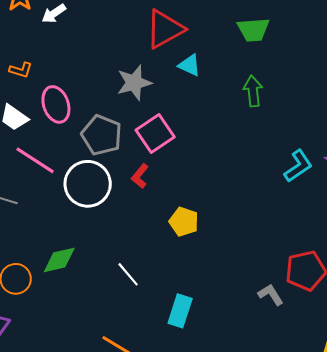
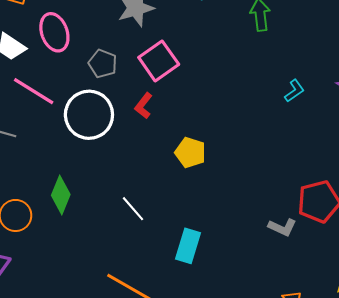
gray pentagon: (102, 135) -> (103, 64), size x0.7
cyan L-shape: (298, 166) -> (294, 91), moved, size x0.7
green diamond: (59, 260) -> (61, 195), turned -54
gray L-shape: (271, 295) -> (282, 227), turned 148

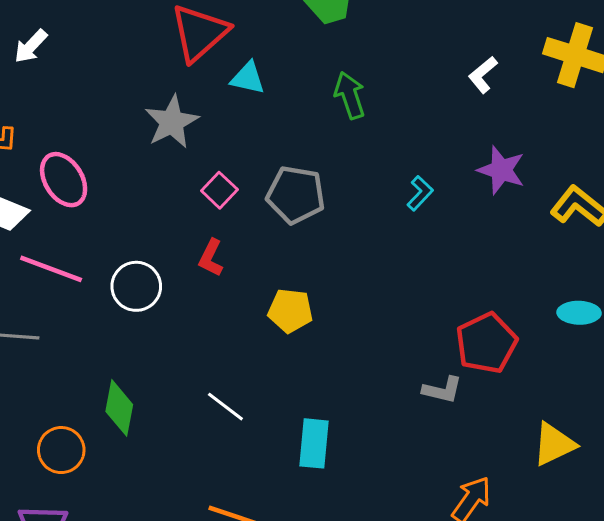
pink square: (159, 61) -> (219, 190), size x0.6
gray pentagon: (103, 64) -> (296, 195), moved, size x1.4
white circle: (89, 115) -> (136, 286), size x0.7

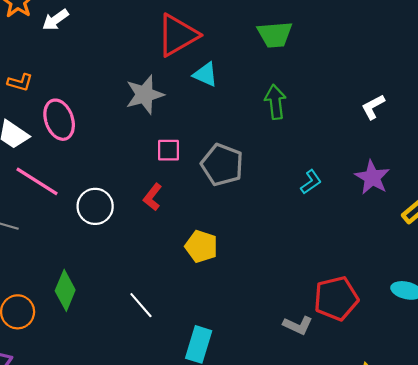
pink square: (219, 190) -> (169, 150), turned 35

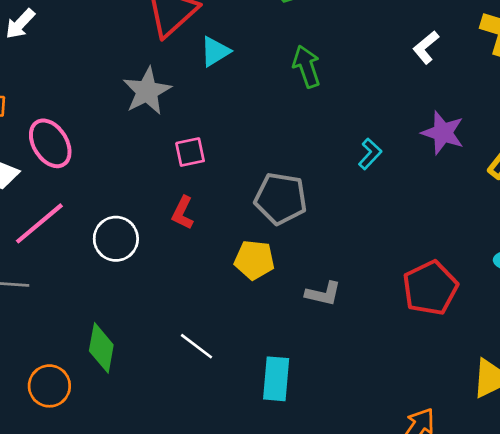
cyan triangle: (205, 75) -> (215, 51), turned -44
gray pentagon: (222, 165) -> (281, 199), moved
pink line: (37, 181) -> (39, 223), turned -60
gray L-shape: (298, 325) -> (323, 294), moved

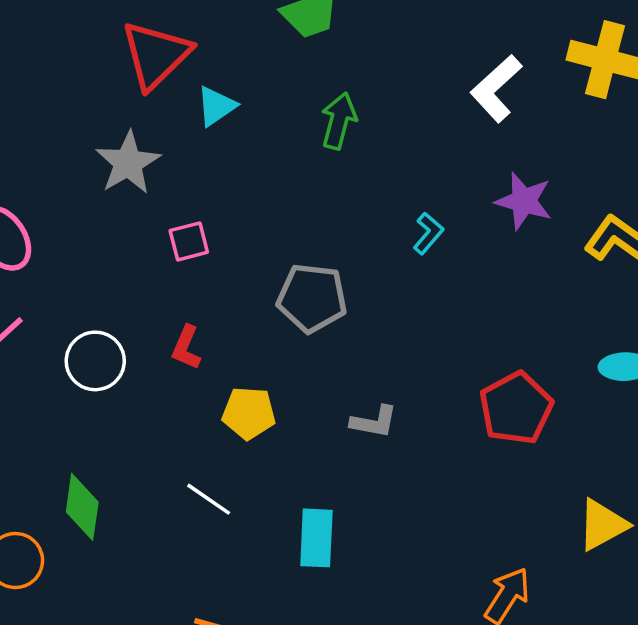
white L-shape: (426, 47) -> (496, 88), size x1.5
green arrow: (307, 66) -> (339, 121), turned 36
red L-shape: (183, 213) -> (186, 348), moved
yellow pentagon: (254, 260) -> (249, 413), moved

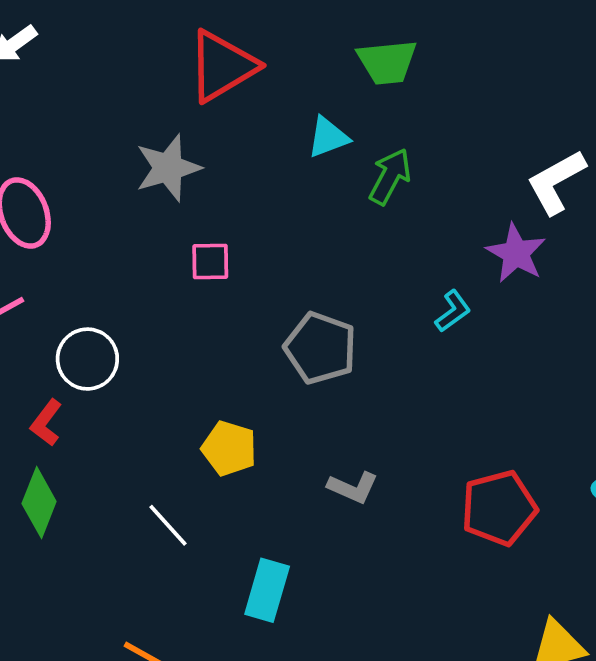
cyan triangle: (216, 106) -> (328, 137), moved
purple star: (524, 201) -> (516, 253), moved
red L-shape: (186, 348) -> (46, 423), moved

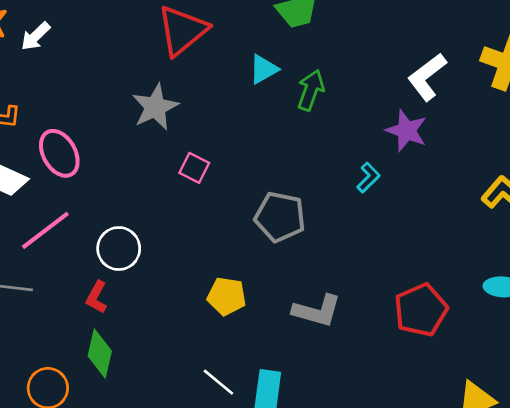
pink square: (210, 261) -> (194, 168), turned 36
gray L-shape: (353, 488) -> (317, 311), size x1.4
white line: (168, 525) -> (218, 382), moved

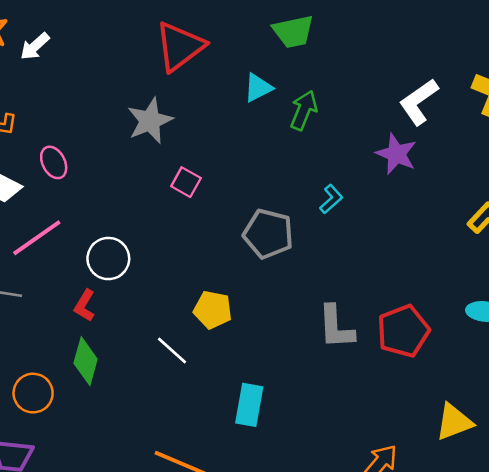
pink ellipse: (59, 153) -> (54, 162), size x0.7
cyan L-shape: (368, 178) -> (331, 199), moved
gray L-shape: (317, 311) -> (336, 327), moved, turned 69
white line: (218, 382) -> (172, 351), moved

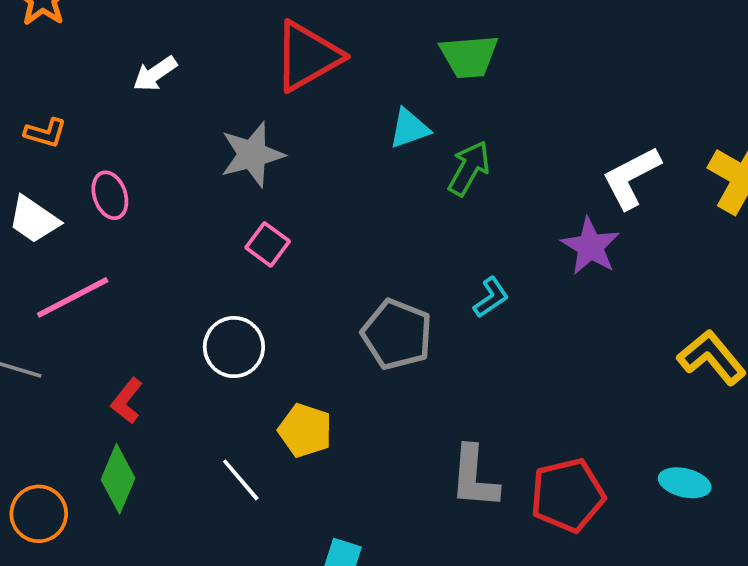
white arrow: (35, 46) -> (155, 74), moved
pink square: (186, 182) -> (268, 244), moved
white circle: (108, 259) -> (234, 347), moved

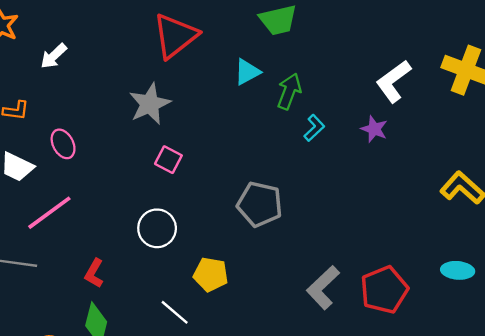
white arrow: (155, 74) -> (54, 56), moved
purple star: (590, 246) -> (374, 129), size x0.7
cyan L-shape: (491, 297) -> (314, 128), moved
gray L-shape: (474, 477) -> (323, 288), turned 51

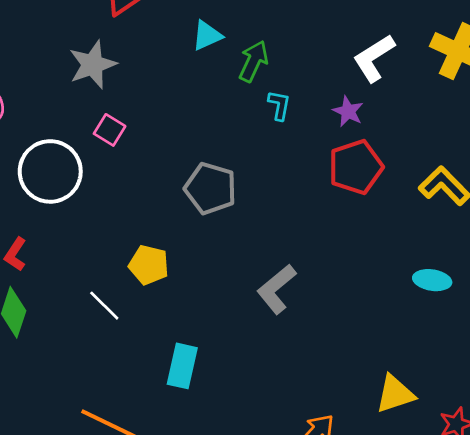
cyan L-shape: (314, 128) -> (279, 105), turned -40
white circle: (157, 228) -> (50, 171), moved, size x1.4
red pentagon: (384, 290) -> (356, 167), moved

